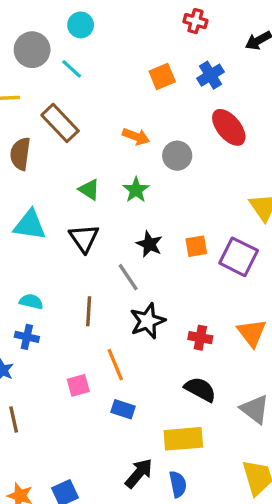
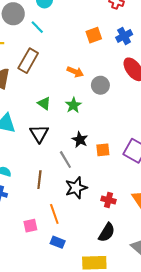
brown rectangle: (60, 123) -> (28, 61), turned 70
orange square: (196, 246) -> (103, 150), moved
black semicircle: (200, 389) -> (107, 232), turned 90

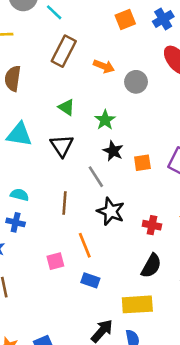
brown rectangle: (28, 61) -> (64, 51), moved
green star: (73, 105) -> (105, 120), moved
black star: (76, 188) -> (111, 211), turned -30

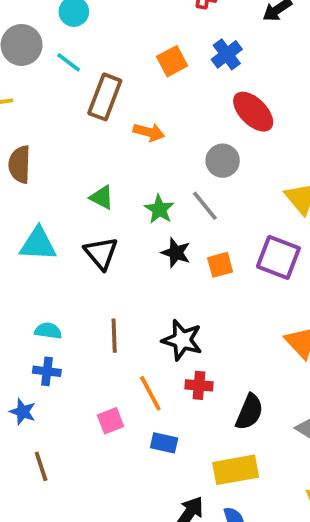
brown rectangle: (64, 51) -> (105, 97), moved
gray circle: (136, 82) -> (223, 161), moved
gray line: (96, 177) -> (205, 206), moved
red cross: (152, 225) -> (199, 385), moved

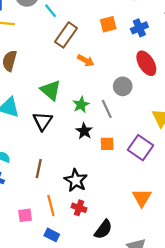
green triangle: (102, 197) -> (51, 90), size x1.5

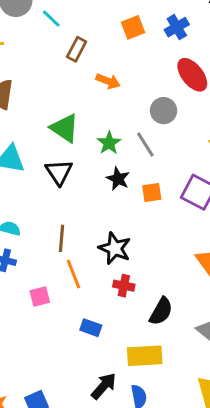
brown rectangle: (66, 35) -> (77, 49), size x0.7
orange line: (51, 206) -> (74, 274), moved
pink square: (25, 215) -> (40, 297), moved

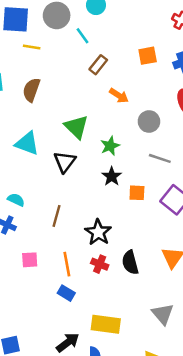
gray circle: (164, 111) -> (149, 121), moved
gray line: (145, 145) -> (160, 158), moved, turned -50
orange line: (74, 274) -> (67, 264), moved
black semicircle: (161, 311) -> (130, 262), moved, turned 125

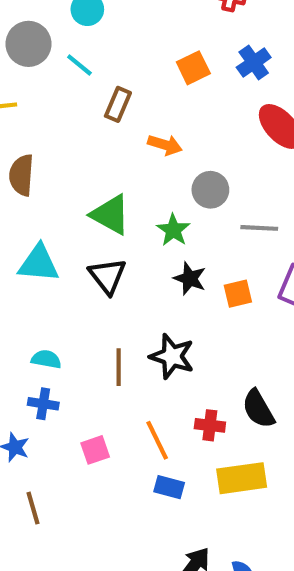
gray circle: (149, 121) -> (210, 190), moved
black star: (98, 232) -> (172, 356), moved
yellow rectangle: (106, 324) -> (242, 478), moved

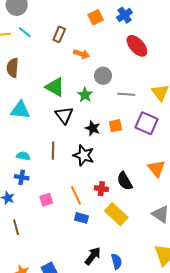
cyan line: (79, 65) -> (25, 32), moved
black triangle: (107, 276) -> (64, 115), moved
black star: (190, 279) -> (93, 128), moved
brown line: (119, 367) -> (53, 151), moved
yellow rectangle: (242, 478) -> (116, 214), turned 50

